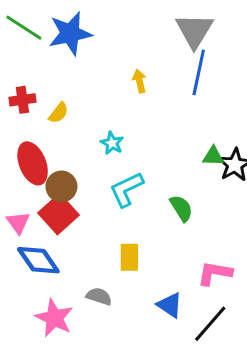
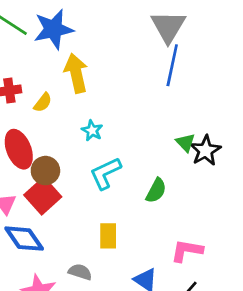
yellow arrow: (139, 81) -> (76, 73), moved, size x1.8
green triangle: (213, 156) -> (185, 143), turned 45
green semicircle: (181, 208) -> (156, 191), turned 60

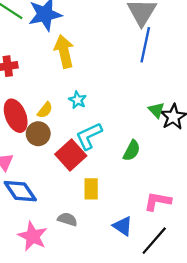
yellow semicircle: (43, 103) -> (45, 110), moved
red square: (43, 196) -> (71, 155), moved

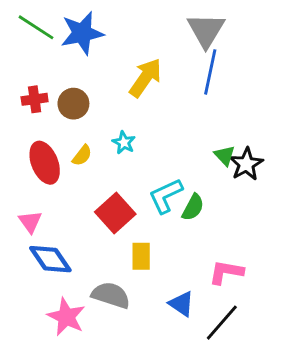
yellow arrow: (64, 51) -> (145, 78), moved, turned 48
brown circle: (38, 134) -> (73, 104), moved
cyan L-shape: (89, 136) -> (166, 196), moved
gray semicircle: (67, 219) -> (111, 295), size x1.5

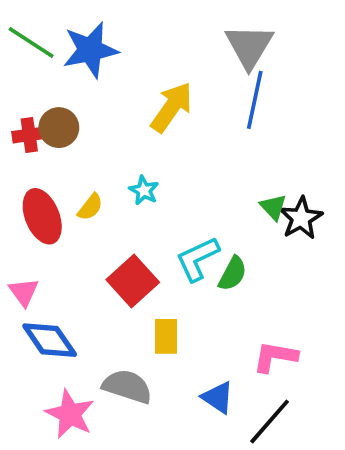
brown circle: (73, 104) -> (59, 128), moved

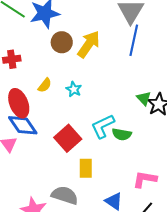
brown circle: (59, 128) -> (62, 42), moved
yellow semicircle: (90, 207) -> (45, 85), moved
green semicircle: (233, 274) -> (122, 134), turned 72
blue diamond: (50, 340) -> (23, 125), moved

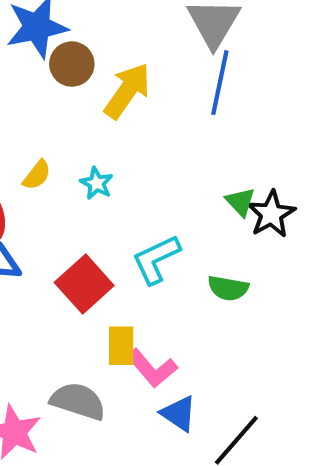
brown circle: (62, 42) -> (72, 64), moved
green semicircle: (122, 134) -> (228, 288), moved
pink L-shape: (145, 179) -> (152, 368), moved, turned -140

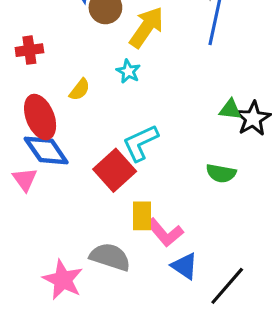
cyan star: (97, 183) -> (128, 71), moved
green triangle: (240, 202) -> (230, 109), turned -40
cyan L-shape: (156, 259) -> (140, 143), moved

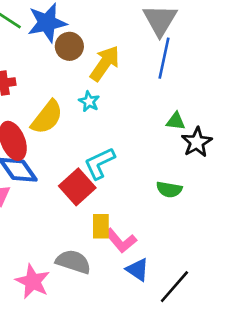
yellow semicircle: (80, 90) -> (47, 117), size x1.8
green triangle: (230, 109) -> (176, 121), moved

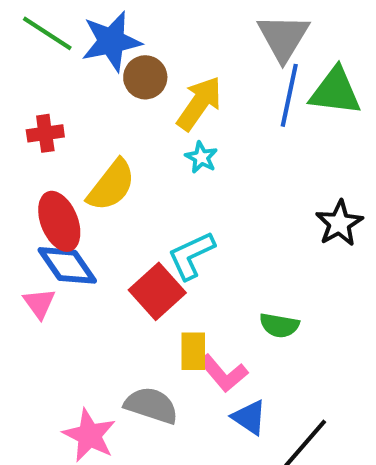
cyan star: (89, 101) -> (201, 157), moved
green triangle: (176, 121) -> (335, 91), moved, size x1.8
green semicircle: (169, 189) -> (279, 325), moved

